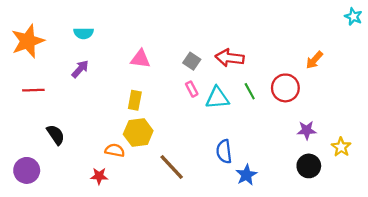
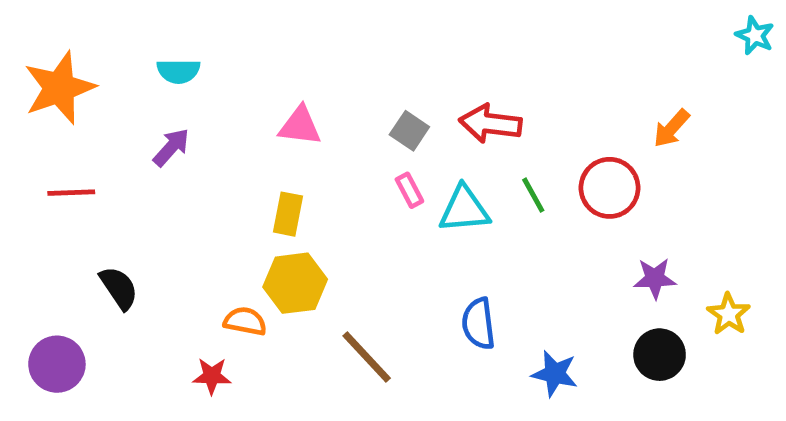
blue star: (246, 175) -> (555, 374), moved, turned -30

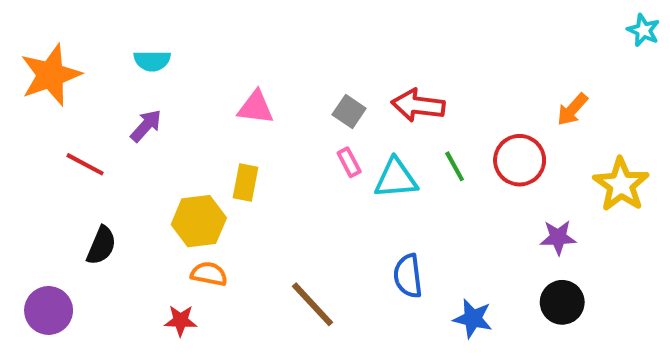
red line: (71, 193) -> (85, 164), moved, turned 30
yellow hexagon: (295, 283) -> (199, 221), moved
black semicircle: (119, 288) -> (101, 245), turned 57
yellow star: (729, 314) -> (621, 185), moved, size x1.5

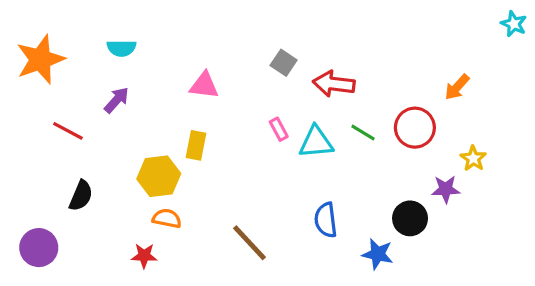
gray square: (349, 111) -> (284, 63), moved
green line: (455, 166) -> (363, 132), turned -30
yellow star: (621, 185) -> (473, 158), moved, size x0.6
black circle: (562, 302) -> (410, 218), moved

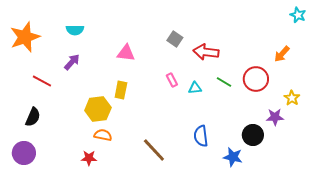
cyan star: (514, 24) -> (298, 15), moved
cyan triangle: (316, 142) -> (195, 88), size x0.6
black semicircle: (81, 196) -> (33, 117), moved

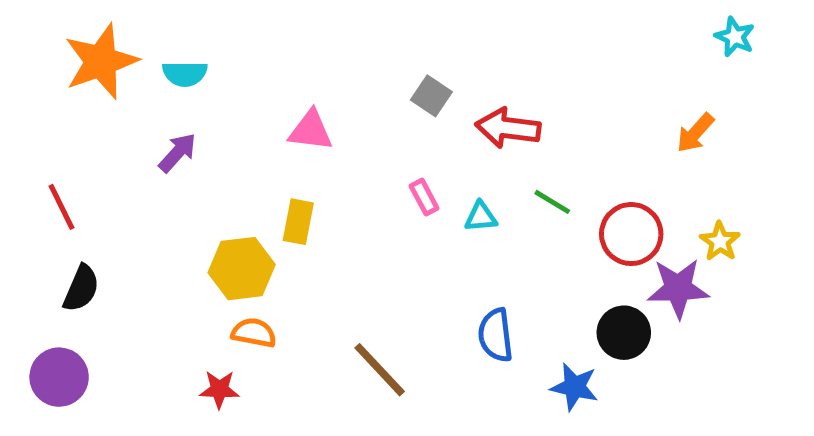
orange star: (25, 37) -> (101, 61), moved
red circle: (256, 79) -> (631, 234), moved
red line: (42, 81) -> (62, 207), moved, turned 36
purple star: (275, 117) -> (678, 288), size x1.4

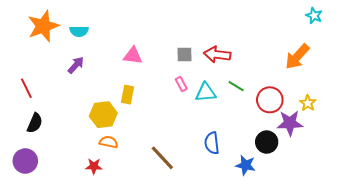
gray square: (431, 96) -> (184, 55), moved, turned -35
orange arrow: (695, 133) -> (297, 57), size x1.5
cyan triangle: (481, 217) -> (206, 92), size x1.5

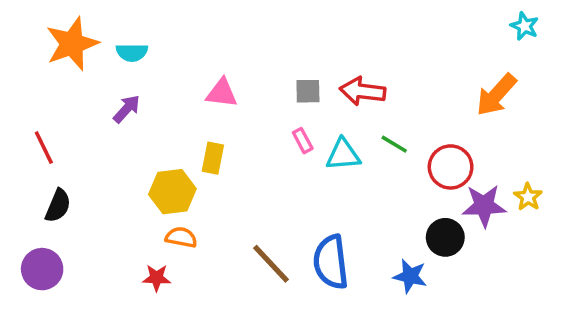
yellow star: (308, 103) -> (528, 197), moved
blue semicircle: (212, 143) -> (331, 262), moved, size x1.4

